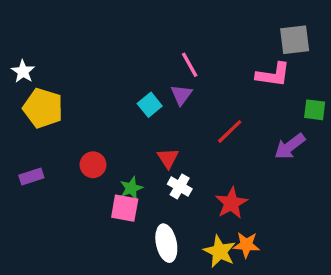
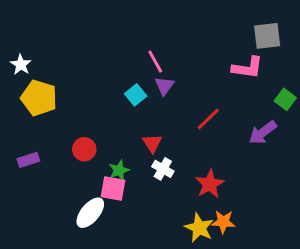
pink line: (190, 65) -> (155, 62), moved
green square: (315, 110) -> (285, 99), turned 30
white ellipse: (166, 243) -> (90, 213), moved, turned 52

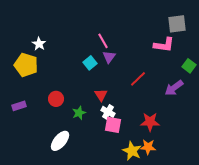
white star: (21, 65) -> (39, 44), moved
red star: (210, 184) -> (150, 122), moved, turned 30
pink square: (113, 189) -> (113, 125), moved

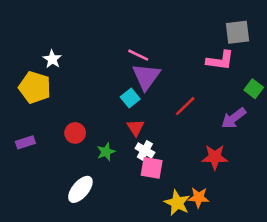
pink line: (103, 41) -> (138, 55), turned -35
purple triangle: (109, 57) -> (146, 77), size x1.6
cyan square: (90, 63) -> (130, 98), moved
red star: (150, 122) -> (215, 157), moved

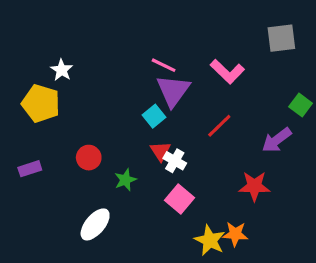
pink L-shape: (220, 60) -> (227, 72), moved, turned 36
white cross: (145, 150) -> (175, 161), moved
pink square: (152, 168) -> (180, 199), turned 30

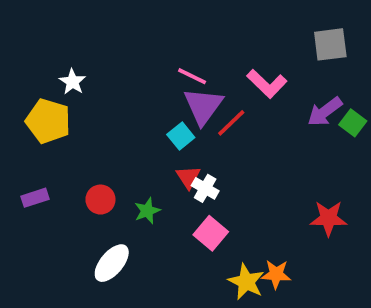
red line: (219, 126) -> (231, 123), moved
purple arrow: (277, 140) -> (325, 112), moved
red circle: (89, 158) -> (100, 200), moved
red star: (254, 186) -> (328, 218), moved

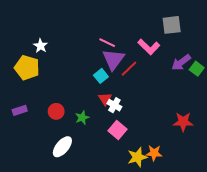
gray square: (330, 44) -> (172, 25), moved
yellow star: (246, 282) -> (137, 157), turned 30

